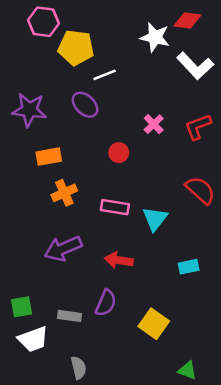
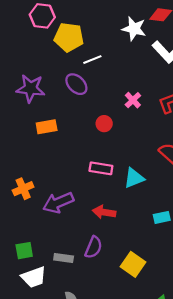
orange cross: (64, 193) -> (23, 189), moved
cyan triangle: (155, 219) -> (134, 178), turned 30

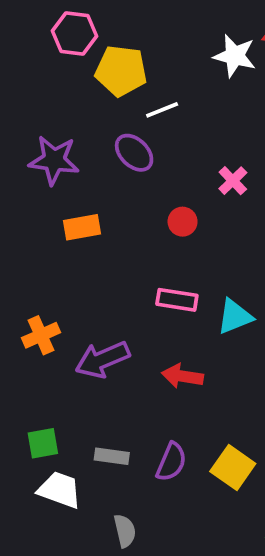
purple semicircle: (93, 247) -> (171, 462), moved
white trapezoid: (34, 277) -> (60, 490), turned -140

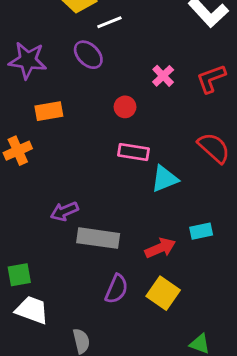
pink rectangle: (177, 300) -> (133, 152), moved
orange cross: (41, 335) -> (18, 151), moved
purple arrow: (102, 359) -> (64, 211), size x0.7
red arrow: (183, 376) -> (160, 248), moved, turned 148
gray rectangle: (112, 456) -> (98, 238), moved, size x1.6

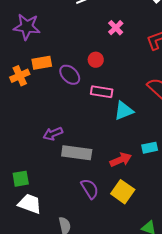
purple ellipse: (88, 55) -> (70, 75), moved
pink cross: (163, 76) -> (116, 28), moved
orange cross: (18, 151) -> (20, 76), moved
purple semicircle: (117, 289) -> (90, 189), turned -55

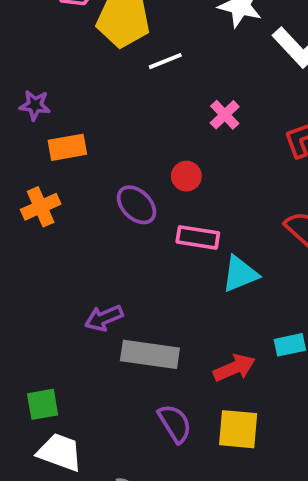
purple star: (27, 27) -> (35, 105), moved, size x0.6
orange rectangle: (42, 63) -> (67, 147), moved
yellow square: (123, 192) -> (238, 429), turned -30

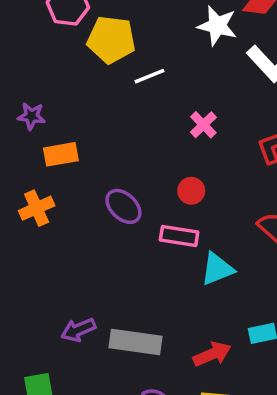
red circle: (186, 176) -> (191, 191), moved
purple arrow: (104, 318) -> (78, 330), moved

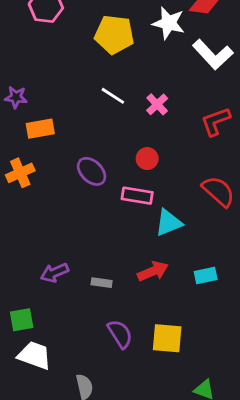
yellow pentagon: (111, 40) -> (114, 34), moved
white line: (150, 76) -> (113, 96), moved, turned 55
gray rectangle: (136, 342) -> (102, 283), size x0.5
red arrow: (212, 354) -> (153, 271), moved

